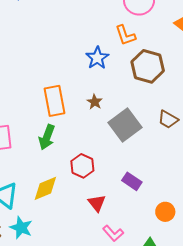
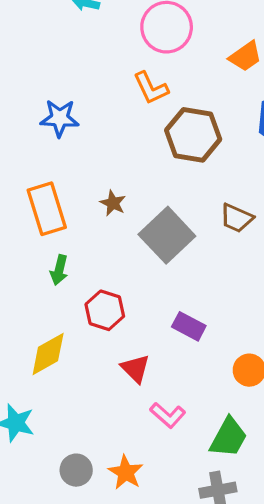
blue star: (97, 58) -> (60, 118), moved, turned -30
green arrow: (47, 137) -> (59, 270), moved, size x0.7

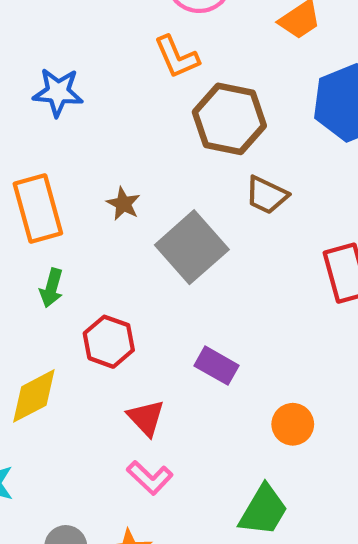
brown trapezoid: (237, 218) -> (267, 195), moved
pink L-shape: (168, 415) -> (150, 478), moved

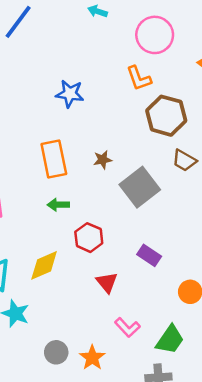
brown star: (123, 204) -> (103, 160), turned 30
green arrow: (51, 288) -> (58, 205), turned 70
pink L-shape: (150, 478) -> (127, 327), moved

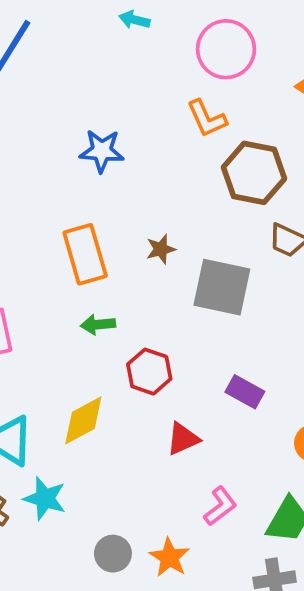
gray square: (140, 187) -> (222, 287), turned -36
red triangle: (107, 282) -> (183, 439), turned 50
pink L-shape: (127, 327) -> (220, 506), turned -80

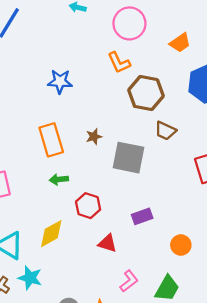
purple rectangle: (245, 392) -> (142, 216), turned -48
red triangle: (183, 439) -> (107, 243), turned 42

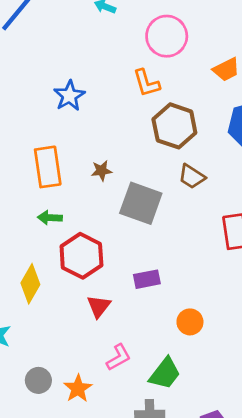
blue star: (60, 81) -> (69, 96), turned 30
red hexagon: (88, 206) -> (81, 256), size x1.4
yellow diamond: (51, 234) -> (30, 284), turned -40
red triangle: (107, 243) -> (99, 306), turned 42

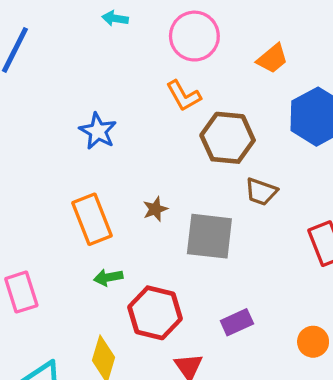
orange circle: (190, 322) -> (313, 342), moved

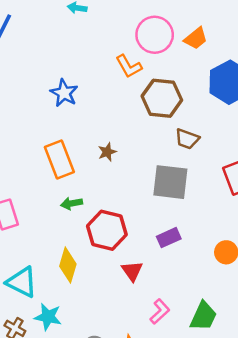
pink circle: (194, 36) -> (155, 35), moved
gray square: (209, 236) -> (170, 182), moved

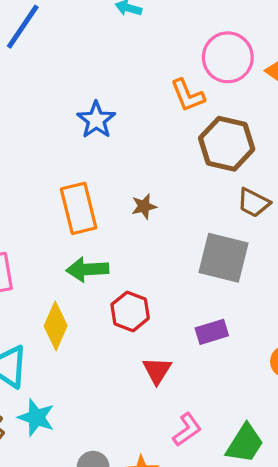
green arrow: (72, 203) -> (87, 269), size x1.4
red hexagon: (107, 230) -> (130, 311), size x0.7
yellow diamond: (68, 265) -> (56, 326), moved

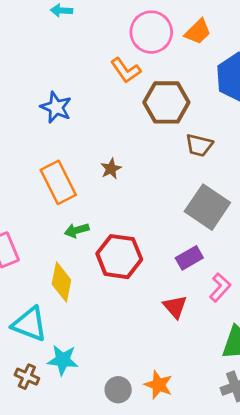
gray square: (224, 258) -> (207, 207), moved, turned 33
green arrow: (87, 269) -> (77, 230), size x0.7
red hexagon: (130, 311) -> (119, 257), size x1.4
red triangle: (157, 370) -> (175, 307), moved
pink L-shape: (187, 430) -> (220, 287), moved

